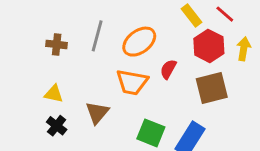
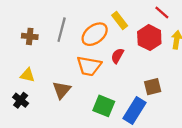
yellow rectangle: (191, 15) -> (120, 20), moved
brown square: (212, 88) -> (153, 87), moved, size x0.7
black cross: (57, 126) -> (21, 100), moved

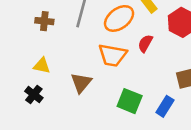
blue rectangle: (134, 110) -> (165, 106), size x0.7

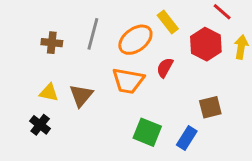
brown triangle: (81, 83) -> (81, 95), moved

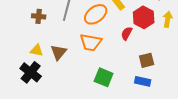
red semicircle: (165, 68) -> (127, 33), moved
black cross: (40, 125) -> (31, 72), size x1.5
blue rectangle: (187, 138) -> (143, 81), moved, turned 70

